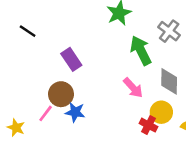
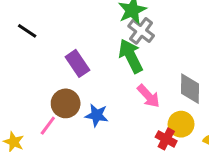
gray cross: (169, 31) -> (141, 31), moved
green arrow: (141, 50) -> (131, 56), moved
blue star: (75, 112) -> (97, 115), moved

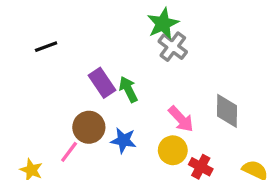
black line: (27, 31) -> (46, 47), turned -54
green arrow: (131, 56) -> (128, 89), moved, size x0.7
yellow circle: (181, 124) -> (173, 150), moved

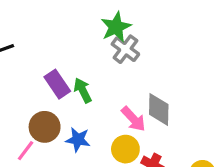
gray diamond: (227, 111) -> (159, 109), moved

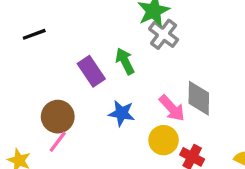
green arrow: (83, 90) -> (125, 61), moved
brown circle: (45, 127) -> (58, 117), moved
blue star: (78, 140) -> (122, 113), moved

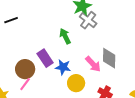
purple rectangle: (91, 71) -> (45, 58), moved
yellow circle: (164, 140) -> (76, 83), moved

